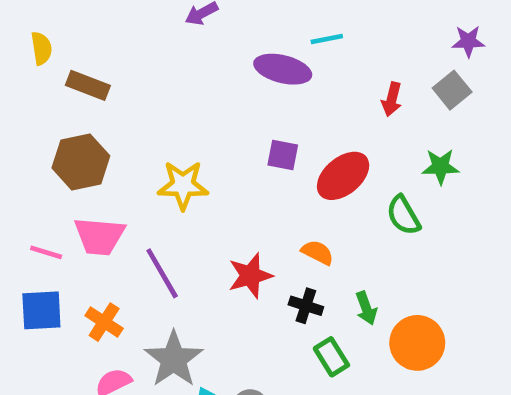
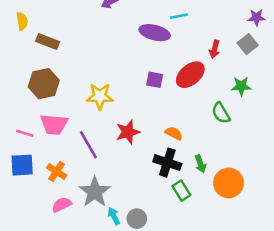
red ellipse: (343, 176) -> (190, 75), moved
red star: (250, 276) -> (128, 132), moved
black cross: (306, 306) -> (167, 163), size x1.5

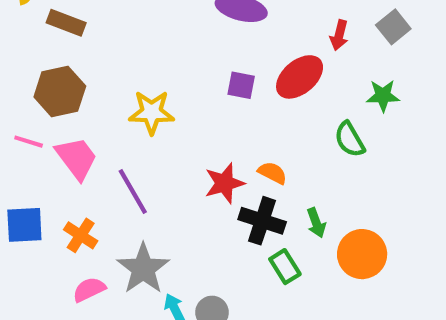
pink trapezoid: (54, 124) -> (77, 158), turned -132
red star: (128, 132) -> (225, 183), moved
pink line: (25, 133) -> (29, 142), moved

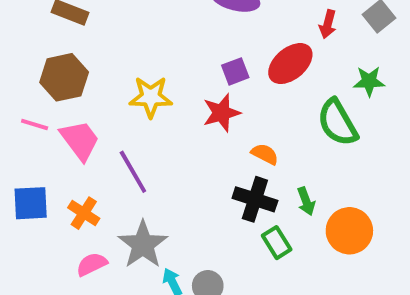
purple square: (241, 85) -> (235, 71), turned -32
green semicircle: (350, 139) -> (338, 123), size x1.4
red star: (225, 183) -> (222, 113), moved

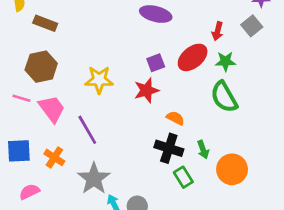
green star: (369, 81) -> (225, 61), moved
pink semicircle: (92, 264) -> (29, 192), moved

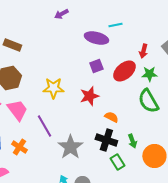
purple square: (156, 63) -> (96, 66), moved
gray star: (94, 179) -> (70, 147), moved

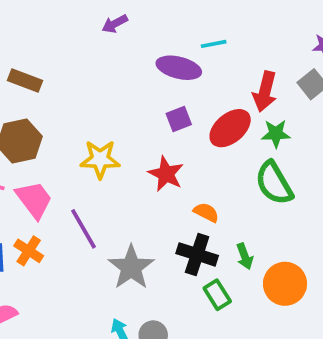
red arrow: (143, 51) -> (265, 92), size x1.5
red star: (89, 96) -> (166, 174), turned -30
orange cross: (19, 147) -> (29, 251), moved

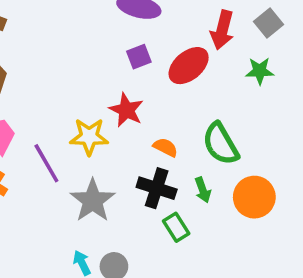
green star: (276, 134) -> (260, 71), moved
yellow star: (100, 159) -> (89, 137), moved
green semicircle: (274, 183) -> (221, 144), moved
orange circle: (285, 284) -> (254, 197), moved

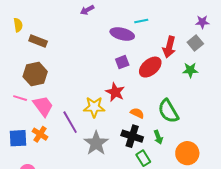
orange circle: (254, 197) -> (187, 153), moved

